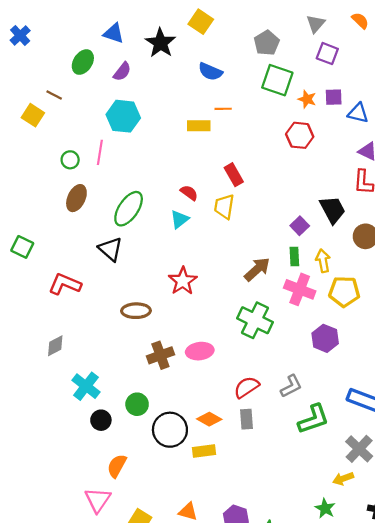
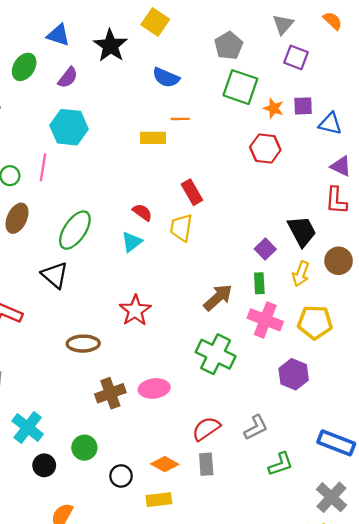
yellow arrow: (323, 261) -> (301, 274), moved, turned -150
green L-shape: (313, 419) -> (281, 464), size x0.7
black circle: (170, 430) -> (121, 476), size x0.6

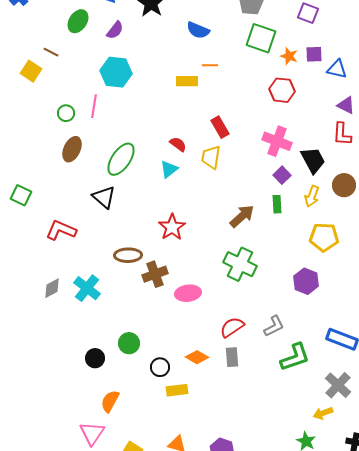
pink cross: (265, 320) -> (277, 141), moved
brown cross: (110, 393) -> (155, 274), moved
cyan cross: (28, 427) -> (87, 288), moved
green L-shape: (281, 464) -> (295, 357), size x1.4
yellow rectangle: (159, 500) -> (177, 390), moved

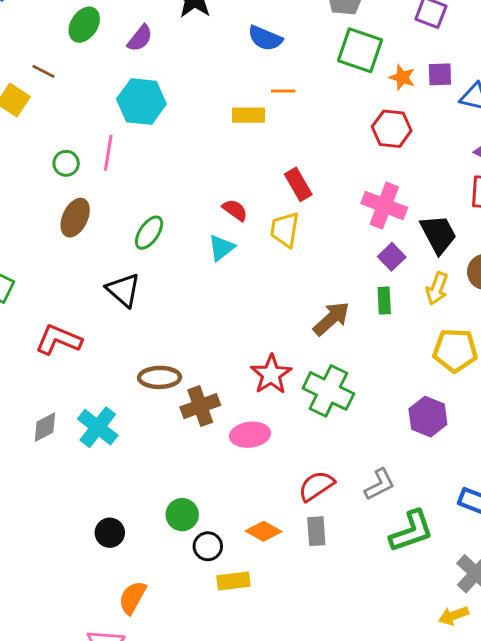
green ellipse: (121, 159) -> (149, 233), size x0.7
red star: (172, 227) -> (271, 374), moved
green circle: (129, 343) -> (182, 515), moved

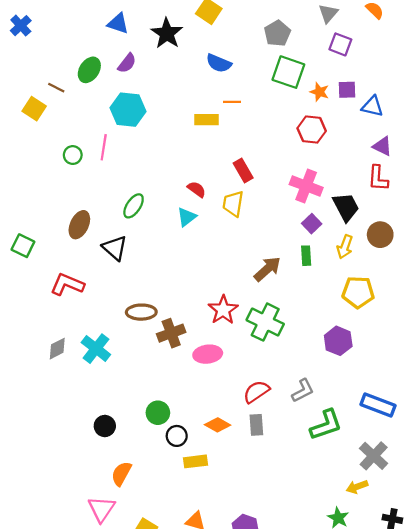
green ellipse: (84, 25) -> (89, 70), moved
brown ellipse: (75, 218) -> (79, 225), moved

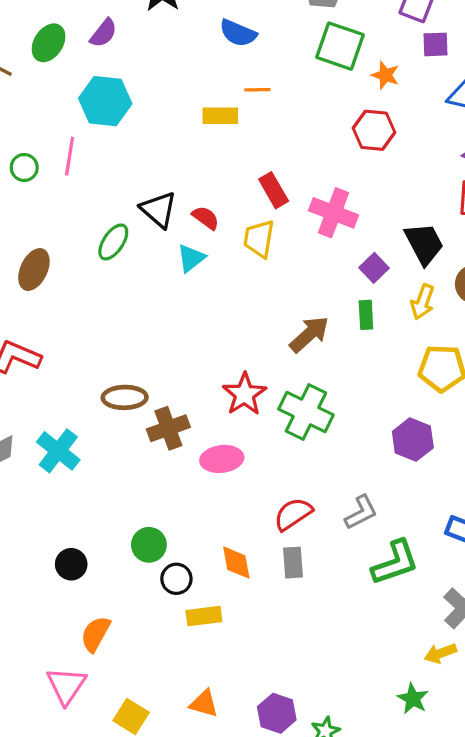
purple square: (347, 90) -> (436, 44), moved
pink cross: (306, 186) -> (334, 213), moved
black triangle: (115, 248) -> (159, 210), moved
orange diamond: (218, 425) -> (236, 563), turned 50

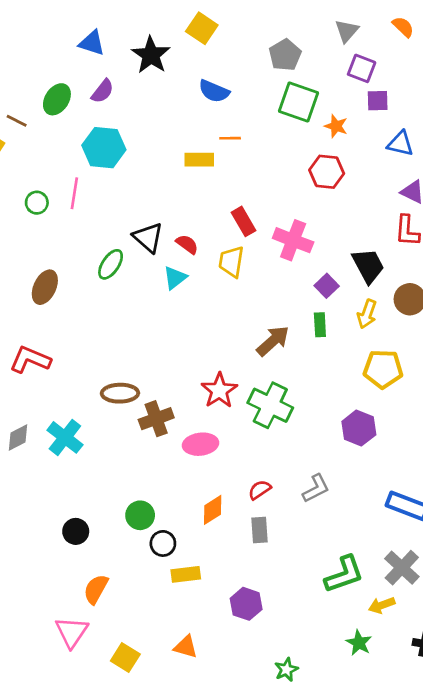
red semicircle: (293, 514) -> (260, 490), size x0.7
orange diamond: (236, 563) -> (213, 510), moved, turned 68
green L-shape: (395, 563) -> (344, 574), moved
purple hexagon: (277, 713) -> (246, 604), moved

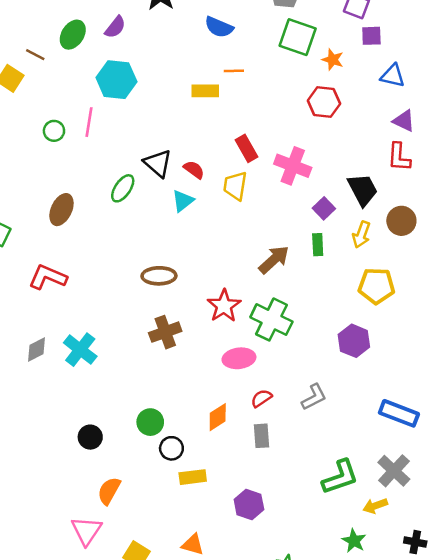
brown ellipse: (120, 393) -> (159, 276), moved
pink ellipse: (200, 444) -> (239, 358), moved

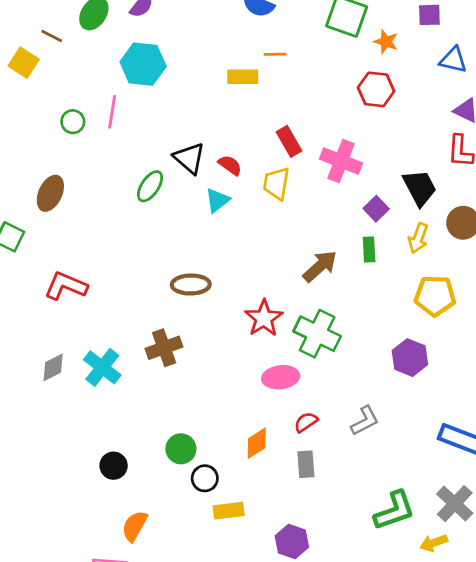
brown ellipse: (61, 210) -> (50, 193), moved
brown cross: (165, 332) -> (164, 348), moved

